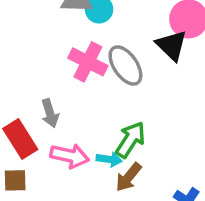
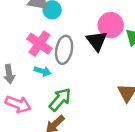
gray ellipse: (125, 66) -> (64, 50), turned 36
cyan arrow: (109, 159) -> (43, 71), moved

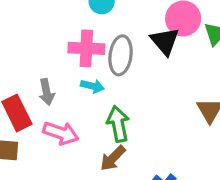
pink cross: (39, 44) -> (86, 48), turned -30
green arrow: (60, 99) -> (118, 124), turned -50

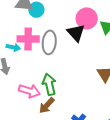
cyan arrow: (92, 86) -> (13, 47), moved
pink arrow: (61, 133) -> (29, 91), moved

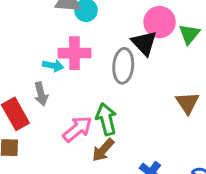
gray ellipse: (49, 42) -> (123, 66), moved
pink arrow: (29, 91) -> (77, 129), turned -55

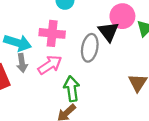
cyan arrow: (53, 66) -> (18, 43), moved, size x1.6
pink arrow: (77, 129) -> (50, 65), moved

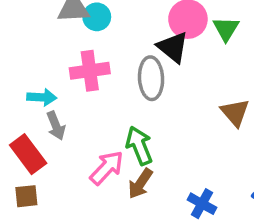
cyan arrow: (18, 43) -> (42, 97), size x0.7
pink arrow: (50, 65) -> (107, 168), moved

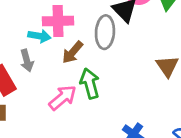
cyan arrow: (42, 97) -> (39, 36), moved
brown arrow: (140, 184) -> (73, 52), moved

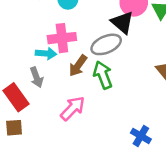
gray ellipse: (105, 32) -> (106, 44), turned 68
green arrow: (90, 83) -> (103, 75), moved

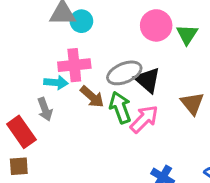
black triangle: (122, 22) -> (147, 80), moved
brown arrow: (78, 66) -> (92, 97), turned -85
pink arrow: (73, 108) -> (144, 119), moved

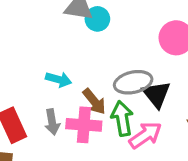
pink cross: (74, 65) -> (84, 125), moved
gray arrow: (45, 109) -> (52, 122), moved

